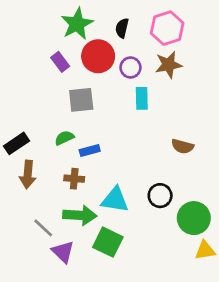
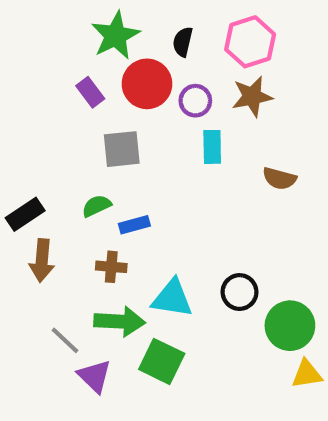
brown semicircle: (183, 146) -> (279, 178), moved

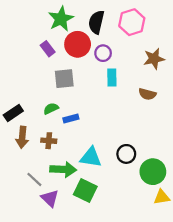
black semicircle: (183, 42) -> (96, 22), size x1.5
brown star: (252, 96) -> (154, 59), moved
brown cross: (111, 267) -> (49, 141), moved

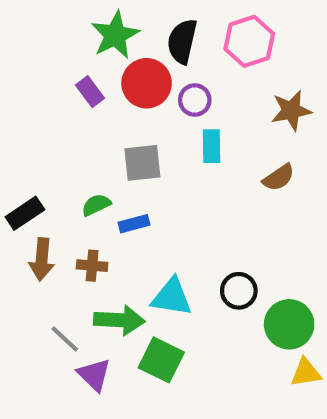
gray square: (64, 79) -> (142, 163), moved
brown semicircle: (147, 94) -> (279, 178), turned -49

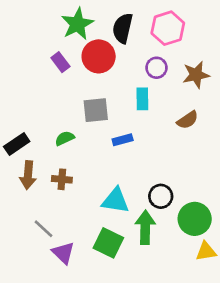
purple circle: (195, 100) -> (156, 68), moved
blue rectangle: (134, 224) -> (123, 140), moved
green arrow: (119, 320) -> (145, 227), moved, turned -92

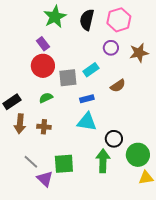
red circle: (99, 56) -> (43, 66), moved
cyan rectangle: (142, 99) -> (91, 70), moved, turned 56
brown semicircle: (188, 120) -> (118, 86), moved
cyan triangle: (116, 201) -> (87, 122), moved
green square: (108, 243) -> (64, 164), moved, turned -30

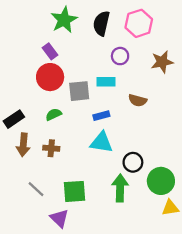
purple circle: (111, 48) -> (120, 56), moved
cyan rectangle: (91, 70) -> (106, 82), turned 35
brown semicircle: (118, 86) -> (138, 100), turned 49
purple triangle: (45, 179) -> (59, 218), moved

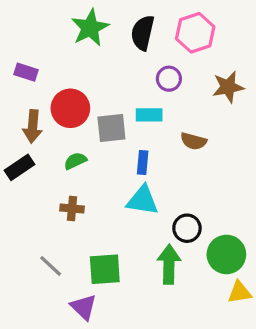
purple rectangle: (50, 51) -> (26, 72), moved, turned -35
blue rectangle: (101, 116) -> (143, 162), turned -70
brown arrow: (23, 145) -> (33, 126), moved

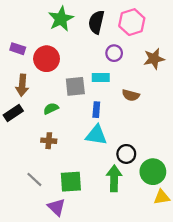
red circle: (70, 108) -> (47, 59), moved

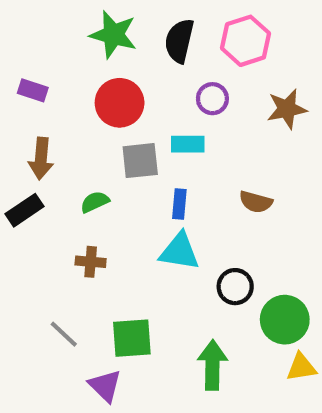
green star: (61, 19) -> (113, 35), turned -30
red circle: (47, 59) -> (120, 103), moved
brown semicircle: (131, 95) -> (256, 202), moved
green arrow: (114, 178) -> (212, 365), moved

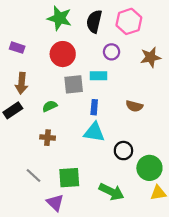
green arrow: (212, 365) -> (112, 192), turned 115

